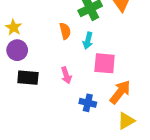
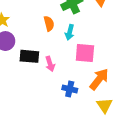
black rectangle: (28, 78) -> (29, 56), moved
yellow triangle: (126, 121) -> (105, 105), turned -35

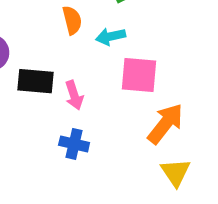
cyan arrow: (70, 32) -> (111, 36), turned 64
blue cross: (70, 89) -> (74, 144), moved

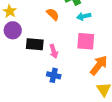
orange semicircle: (72, 20) -> (53, 14), turned -32
cyan arrow: (111, 36) -> (84, 16), moved

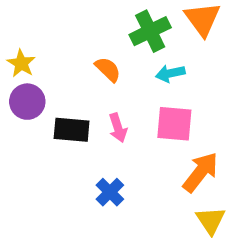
pink arrow: (54, 51) -> (118, 128), moved
blue cross: (54, 75) -> (110, 192), turned 32

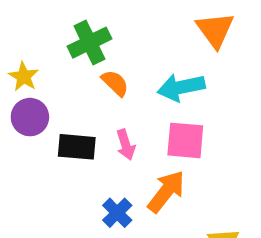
green cross: (150, 31) -> (90, 43), moved
cyan arrow: (170, 73) -> (181, 87), size x1.5
orange arrow: (200, 172) -> (166, 192), moved

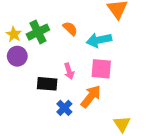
green cross: (90, 43) -> (38, 32), moved
orange semicircle: (115, 83) -> (70, 29), moved
black rectangle: (77, 147) -> (47, 84), moved

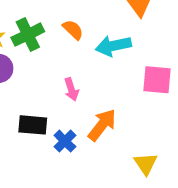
pink square: (101, 69) -> (157, 80), moved
black rectangle: (47, 84) -> (33, 125), moved

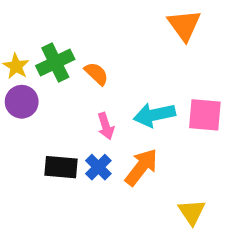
orange semicircle: (73, 30) -> (96, 74), moved
cyan arrow: (113, 46) -> (154, 115), moved
blue cross: (65, 141) -> (98, 167), moved

